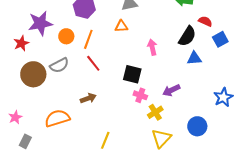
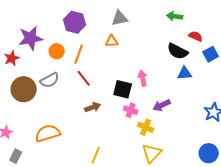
black semicircle: (187, 36) -> (178, 51), turned 85
pink arrow: (152, 47) -> (143, 78), moved
brown arrow: (88, 98) -> (93, 107), moved
yellow cross: (155, 112) -> (146, 127), turned -35
blue circle: (197, 126) -> (209, 153), moved

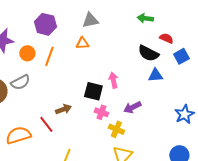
red line: (84, 78) -> (46, 124), moved

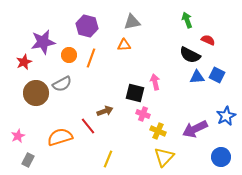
green arrow: (145, 18) -> (187, 20), turned 63
blue square: (181, 56) -> (217, 75), moved, turned -35
purple arrow: (132, 107) -> (195, 129), moved, size x1.4

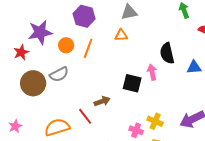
black semicircle: (190, 55) -> (167, 53), moved, turned 50
pink cross: (143, 114) -> (136, 130), moved

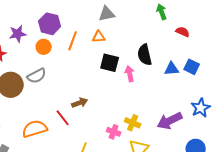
purple hexagon: (84, 16) -> (50, 24), moved
purple star: (40, 32) -> (18, 34), size x0.7
orange line: (88, 48) -> (73, 41), moved
black square: (132, 83) -> (110, 63), moved

